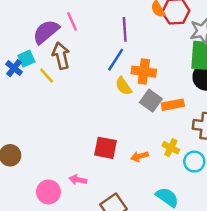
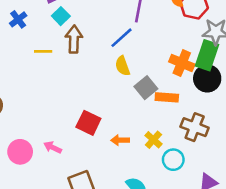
brown arrow: (61, 56) -> (74, 39), moved
cyan square: (26, 59) -> (61, 16), moved, turned -35
orange cross: (144, 72) -> (182, 63), moved
yellow line: (47, 76) -> (43, 51), moved, turned -63

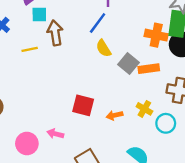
cyan square: (61, 16) -> (39, 14), turned -35

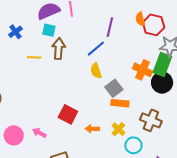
orange rectangle: (149, 69) -> (120, 103), moved

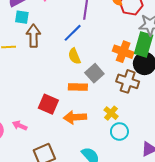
orange rectangle: (120, 103) -> (78, 87), moved
brown cross: (151, 120) -> (128, 81), moved
orange arrow: (92, 129) -> (75, 117), size x1.5
yellow cross: (118, 129) -> (111, 113), moved

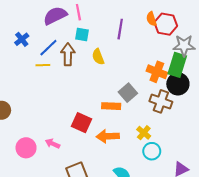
cyan square: (22, 17) -> (82, 35), moved
blue line: (73, 33) -> (48, 48), moved
yellow semicircle: (74, 56) -> (98, 57), moved

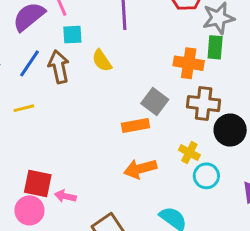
yellow line: (43, 65) -> (24, 108), moved
green rectangle: (177, 65) -> (215, 47), size x0.7
black circle: (178, 84) -> (230, 130), moved
red square: (81, 123) -> (38, 183), moved

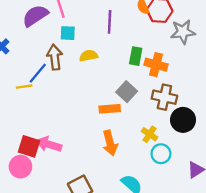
green rectangle: (215, 47) -> (136, 56), moved
yellow semicircle: (102, 61) -> (89, 56), turned 108
blue line: (30, 63) -> (38, 73), moved
orange arrow: (140, 169) -> (110, 143), turned -95
pink arrow: (65, 196) -> (49, 144), moved, size x1.5

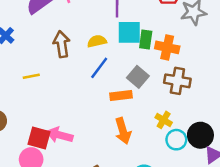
cyan square: (68, 33) -> (129, 32), moved, size x1.5
blue line: (38, 73) -> (99, 68), moved
black circle: (183, 120) -> (200, 135), moved

